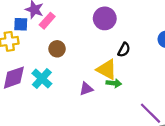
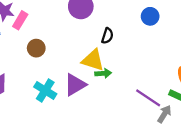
cyan cross: (42, 79) -> (45, 90), moved
purple triangle: (86, 89) -> (75, 85), size x1.5

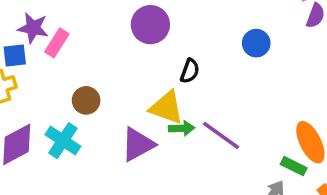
brown circle: (36, 48) -> (86, 100), moved
cyan cross: (45, 90) -> (63, 141), moved
purple line: (148, 98) -> (221, 135), moved

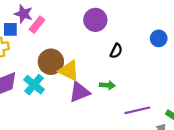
brown circle: (86, 100) -> (51, 62), size x1.5
yellow triangle: (166, 108) -> (69, 71), moved
purple line: (221, 135) -> (137, 110), moved, turned -55

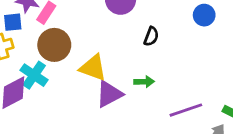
brown circle: (51, 62) -> (54, 45), moved
cyan cross: (34, 85) -> (34, 75), moved

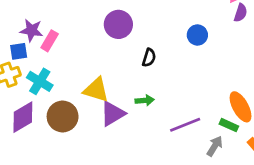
brown circle: (54, 45) -> (63, 116), moved
cyan cross: (34, 75) -> (40, 81), moved

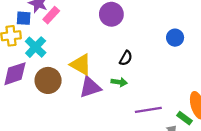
black semicircle: (149, 58) -> (126, 58), moved

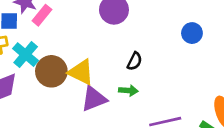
brown circle: (48, 80) -> (51, 71), moved

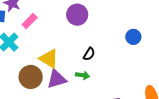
pink rectangle: (42, 15) -> (30, 21), moved
brown circle: (51, 71) -> (31, 77), moved

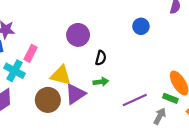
purple circle: (77, 15) -> (78, 35), moved
pink rectangle: (30, 21) -> (31, 53), moved

